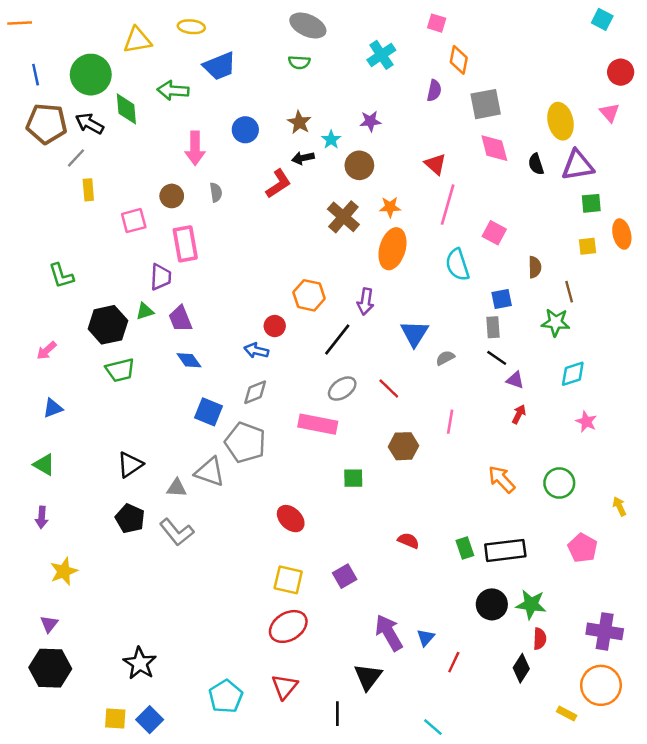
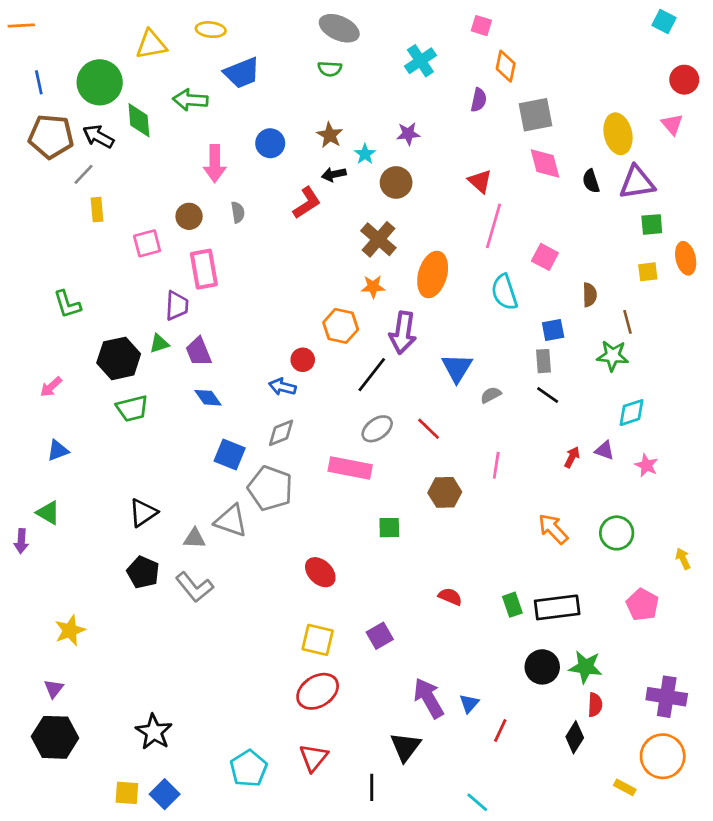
orange star: (390, 207) -> (373, 287), moved
purple arrow: (365, 301) -> (403, 333), size x1.4
purple triangle: (515, 380) -> (604, 450), moved
purple arrow: (42, 517) -> (21, 541), moved

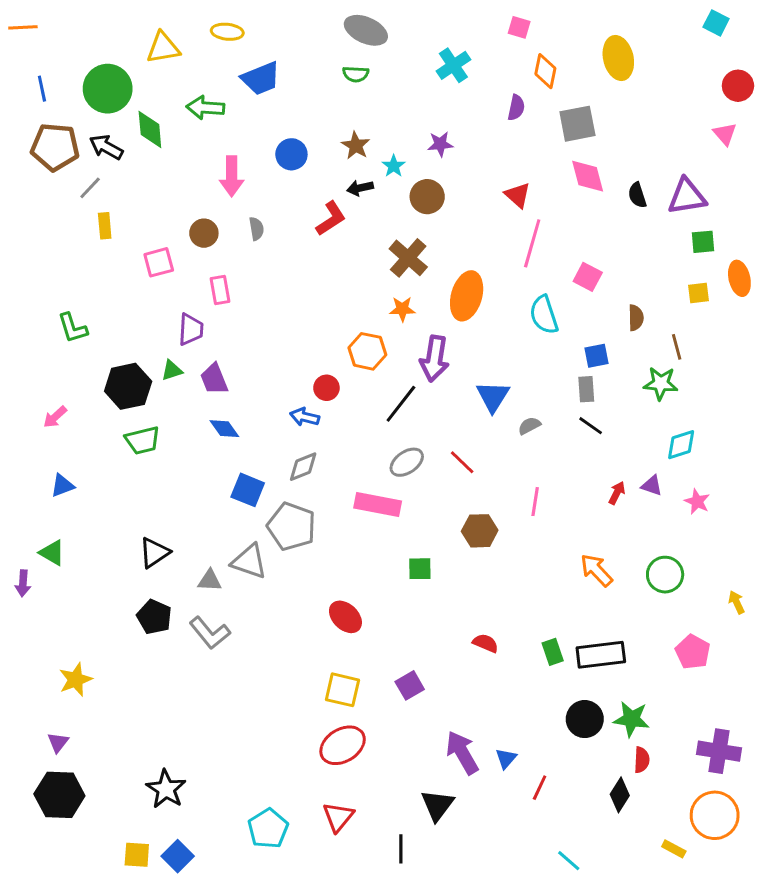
yellow ellipse: (618, 134) -> (618, 58), moved
pink rectangle: (204, 269) -> (220, 290), size x0.7
cyan line: (477, 802) -> (569, 861), moved

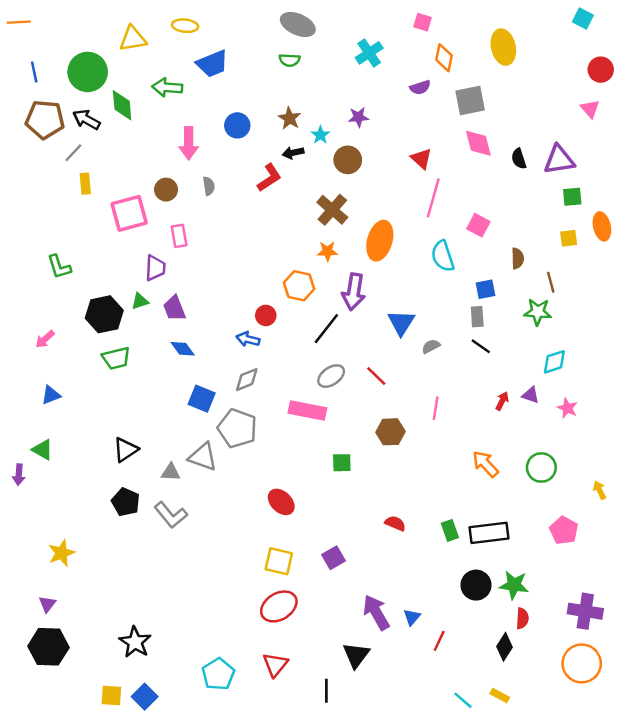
purple semicircle: (516, 108) -> (420, 87), turned 60
pink square: (159, 262) -> (129, 213), size x1.5
yellow rectangle: (674, 849) -> (500, 696), moved

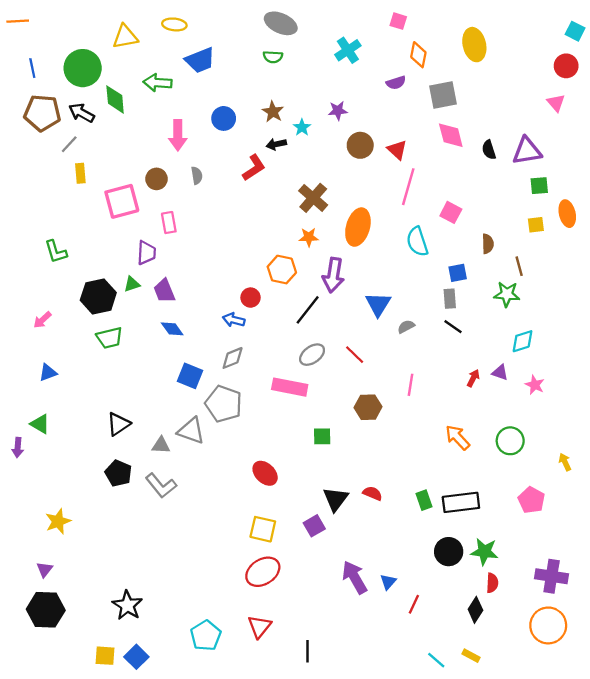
cyan square: (583, 19) -> (575, 31), moved
brown circle: (348, 160) -> (360, 145), moved
black triangle: (356, 655) -> (336, 499), moved

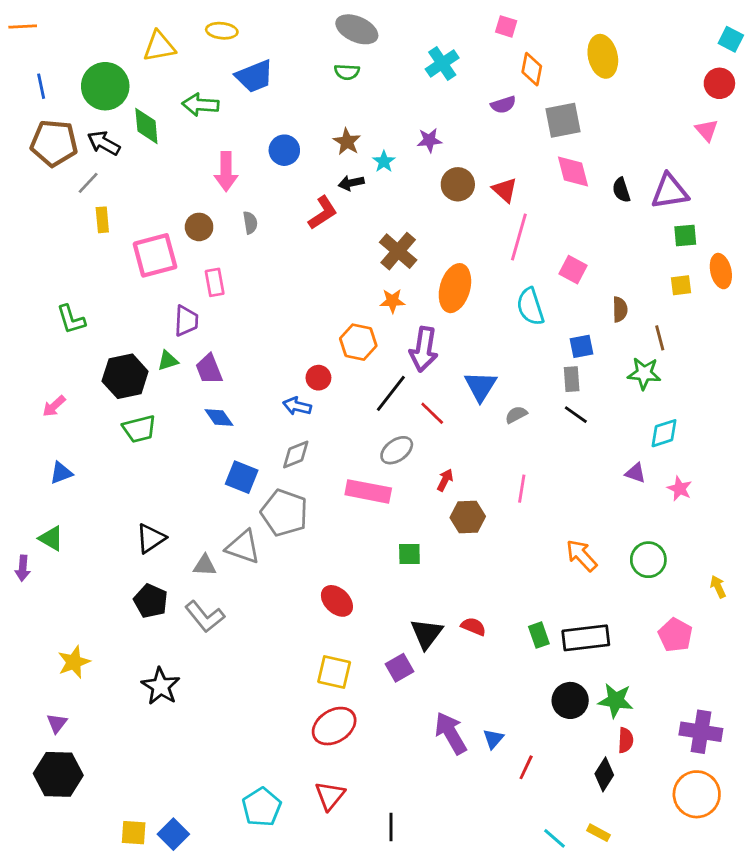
red line: (355, 355) -> (432, 413), moved
red arrow: (473, 378) -> (445, 480), moved
black star: (127, 605) -> (161, 686), moved

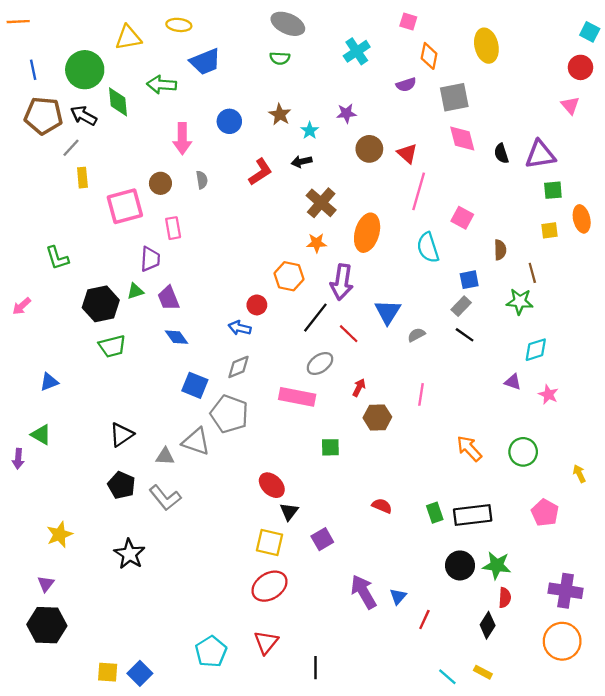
black arrow: (351, 183) -> (302, 162), moved
gray rectangle: (572, 379) -> (461, 306), turned 48
pink arrow: (54, 406) -> (22, 306), moved
black triangle: (427, 634) -> (289, 512), moved, size x0.7

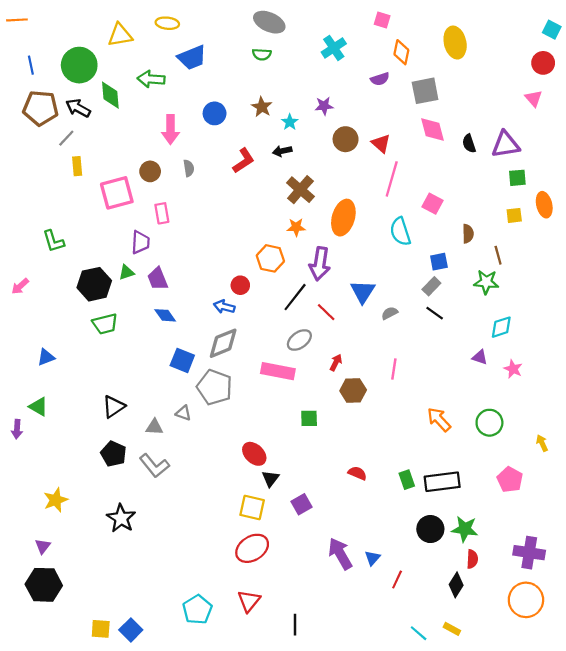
gray diamond: (239, 367) -> (223, 343), size x1.4
gray triangle: (196, 442) -> (183, 413), size x0.6

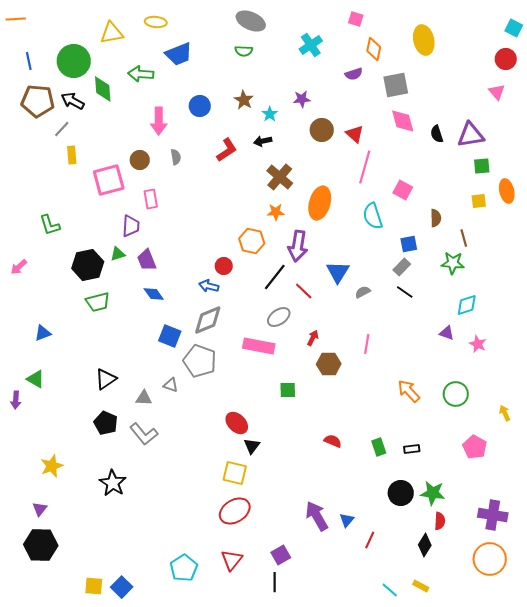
black rectangle: (442, 482) -> (412, 449), size x0.5
purple square: (302, 504) -> (281, 555), moved

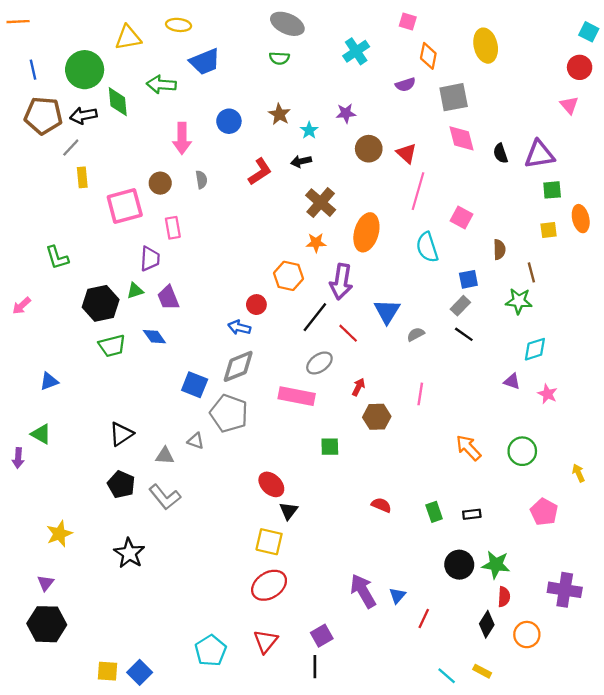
black arrow: (73, 101) -> (83, 115), turned -40
blue diamond: (154, 294) -> (154, 337), moved
orange circle: (490, 559) -> (527, 635), moved, size x0.7

